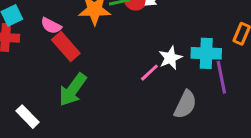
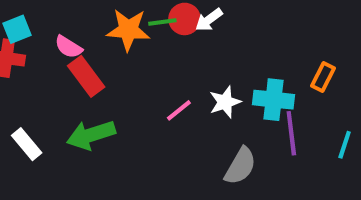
pink line: (149, 73) -> (179, 110), moved
green arrow: (73, 90) -> (91, 135), turned 32
white rectangle: (28, 117) -> (27, 144), moved

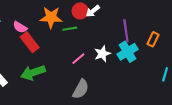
green line: (162, 22) -> (70, 29), moved
cyan cross: (274, 100) -> (128, 52), turned -36
purple line: (291, 133) -> (126, 31), moved
gray semicircle: (240, 166) -> (81, 89), moved

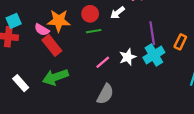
red circle: (80, 11) -> (90, 14), moved
orange star: (51, 17) -> (59, 21), moved

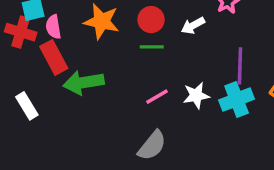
pink semicircle: (42, 30) -> (53, 27), moved, turned 40
red rectangle: (52, 45) -> (54, 57), moved
green arrow: (55, 77) -> (84, 83), moved

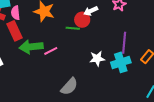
red circle: (151, 20) -> (82, 20), moved
white arrow: (193, 25) -> (91, 11), moved
pink line: (157, 97) -> (51, 51), moved

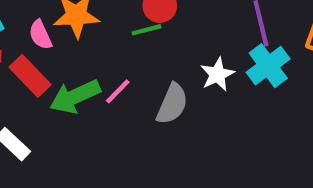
pink semicircle: (15, 13) -> (40, 35), moved
gray semicircle: (69, 86) -> (172, 104), moved

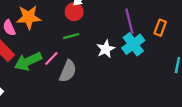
green line: (146, 30) -> (71, 36), moved
gray semicircle: (172, 104) -> (68, 71), moved

